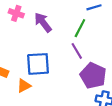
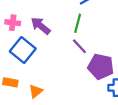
blue square: (38, 64) -> (23, 50), moved, turned -35

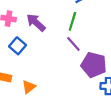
blue square: (23, 50) -> (18, 46), size x0.7

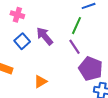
purple arrow: (36, 23) -> (45, 36), moved
orange triangle: (29, 87) -> (40, 82), moved

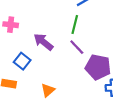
blue square: (22, 41) -> (22, 61), moved

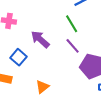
green line: (75, 25) -> (72, 24), turned -48

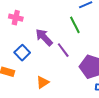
purple line: (73, 46) -> (63, 50), moved

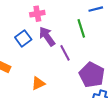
pink cross: (16, 18) -> (37, 14), moved, turned -32
blue square: (22, 53) -> (23, 38), moved

